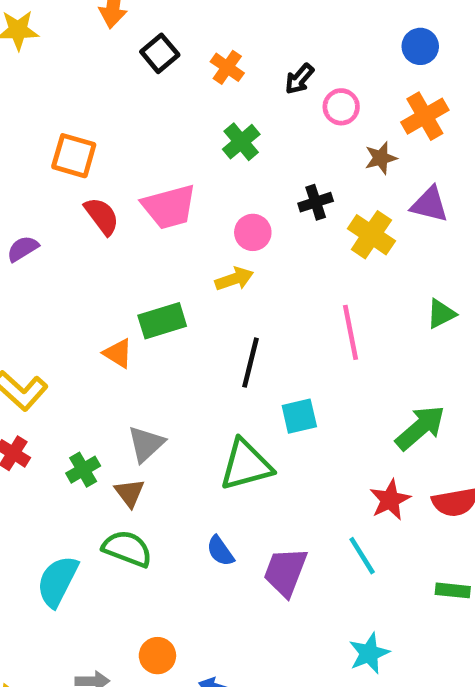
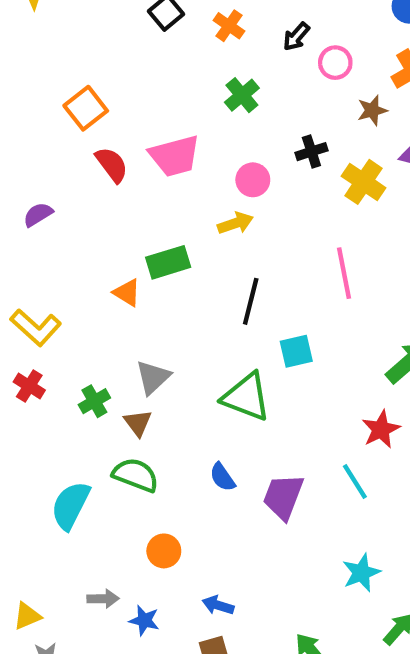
orange square: (74, 156) -> (86, 108), turned 36
purple semicircle: (23, 249) -> (38, 215), moved
green triangle: (246, 465) -> (246, 397), turned 36
orange circle: (157, 656) -> (164, 551), moved

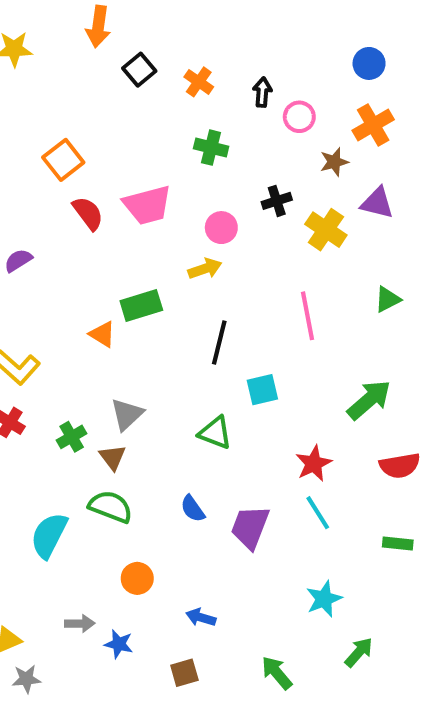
black arrow: (296, 37) -> (262, 92), turned 144
green cross: (242, 95) -> (211, 148), turned -36
green triangle: (246, 397) -> (215, 433), size x0.7
red star: (381, 429) -> (314, 463), moved
blue arrow: (218, 605) -> (201, 617), moved

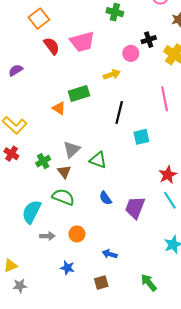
pink circle: (221, 228) -> (131, 53), moved
green triangle: (215, 433) -> (98, 160), moved
gray arrow: (80, 624) -> (47, 236), moved

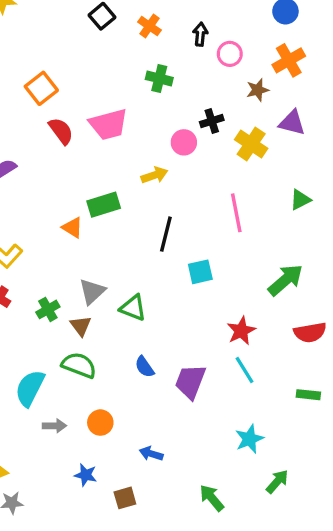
brown square: (101, 283) -> (125, 498), moved

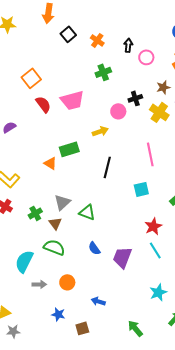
green cross: (159, 78) -> (103, 72), turned -35
brown star: (258, 90) -> (163, 87), moved
cyan square: (200, 272) -> (141, 189), moved

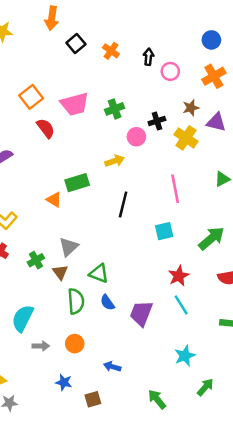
green cross: (103, 72) -> (115, 109), moved
pink trapezoid: (72, 100) -> (75, 104), moved
green triangle: (87, 212) -> (99, 273), moved
green semicircle: (54, 247) -> (76, 301), moved, turned 65

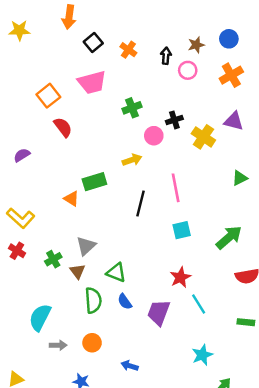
pink trapezoid: (75, 104) -> (92, 82), moved
brown star: (191, 108) -> (196, 45), moved
pink line: (175, 189) -> (176, 188), moved
red star: (179, 276) -> (180, 277), moved

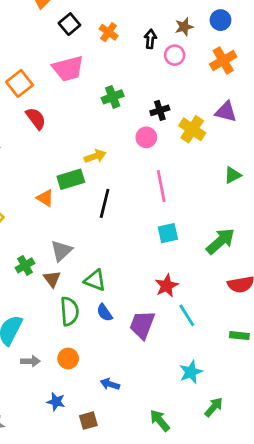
pink circle: (154, 136) -> (146, 137), moved
yellow arrow: (132, 160) -> (95, 156), moved
black line: (140, 204) -> (105, 203), moved

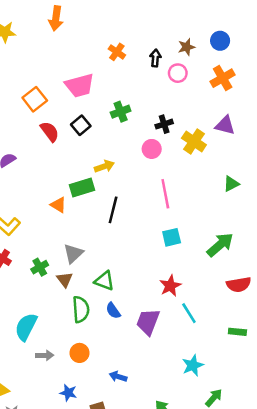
black square: (69, 24) -> (81, 125), moved

